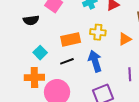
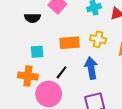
cyan square: (40, 53) -> (37, 52), turned 32
black line: (67, 61) -> (62, 72), moved, turned -40

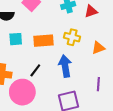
cyan square: (37, 52) -> (16, 39), moved

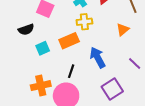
yellow cross: (72, 37) -> (84, 22), moved
purple line: (98, 84) -> (135, 64), turned -32

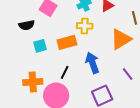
orange triangle: (123, 30) -> (121, 39), size x1.6

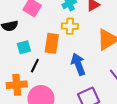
orange rectangle: (67, 42) -> (52, 43), turned -66
black line: (65, 72) -> (35, 66), moved

